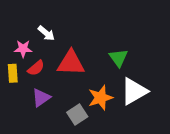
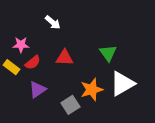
white arrow: (46, 33) -> (53, 22), moved
red triangle: (71, 63) -> (65, 58), size x0.7
yellow rectangle: (13, 73) -> (12, 67), turned -49

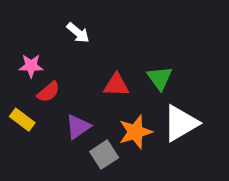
red triangle: (65, 58) -> (116, 85), moved
yellow rectangle: (12, 67) -> (22, 120), moved
purple triangle: (37, 90) -> (78, 127), moved

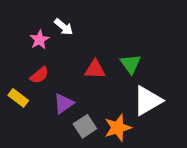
pink star: (31, 66) -> (39, 40), moved, turned -30
orange star: (135, 132) -> (118, 128), moved

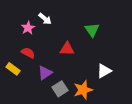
green triangle: (130, 64) -> (92, 30), moved
red semicircle: (39, 75) -> (28, 53), turned -112
white triangle: (148, 101) -> (104, 71), size x0.7

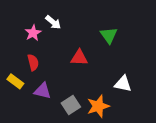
red semicircle: (28, 53) -> (33, 62), turned 48
white triangle: (104, 71) -> (123, 84), turned 42
purple triangle: (45, 73) -> (43, 91), moved, turned 49

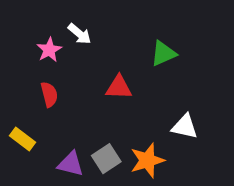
green triangle: (109, 35) -> (163, 53), turned 42
yellow rectangle: (15, 81) -> (23, 139), moved
purple triangle: (43, 91) -> (71, 164), moved

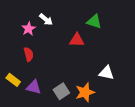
green triangle: (163, 53) -> (94, 22), moved, turned 42
red triangle: (119, 87) -> (77, 40), moved
purple triangle: (71, 164) -> (34, 87), moved

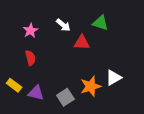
white arrow: (46, 19) -> (63, 25), moved
white triangle: (106, 73) -> (114, 78), turned -42
orange star: (85, 92) -> (91, 86), moved

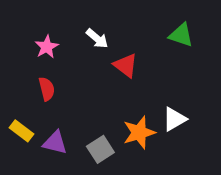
green triangle: (100, 23) -> (181, 35), moved
red triangle: (82, 43) -> (126, 65), turned 35

